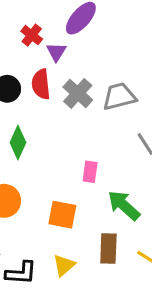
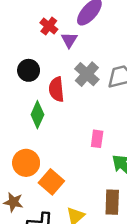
red semicircle: (41, 84) -> (56, 89), moved
orange square: (62, 215) -> (51, 182), moved, turned 30

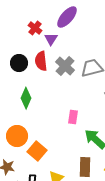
red semicircle: (56, 89) -> (41, 61), moved

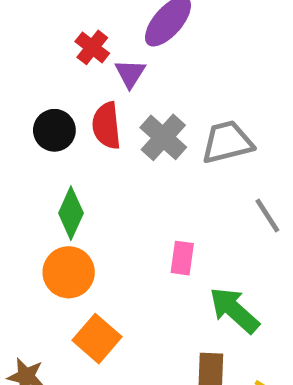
orange circle: (17, 136) -> (69, 272), moved

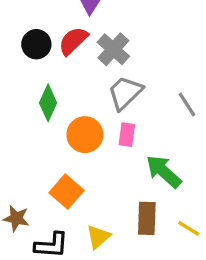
red semicircle: (106, 126) -> (73, 41), turned 52
gray trapezoid: (227, 142) -> (125, 93), moved, turned -30
orange circle: (69, 272) -> (85, 135), moved

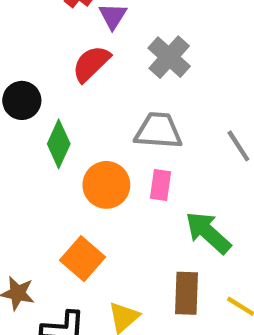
black circle: (36, 44) -> (22, 100), moved
gray cross: (113, 49) -> (169, 57), moved
gray trapezoid: (125, 93) -> (158, 131), turned 48

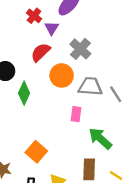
gray trapezoid: (158, 131) -> (90, 87), moved
orange circle: (106, 185) -> (62, 75), moved

